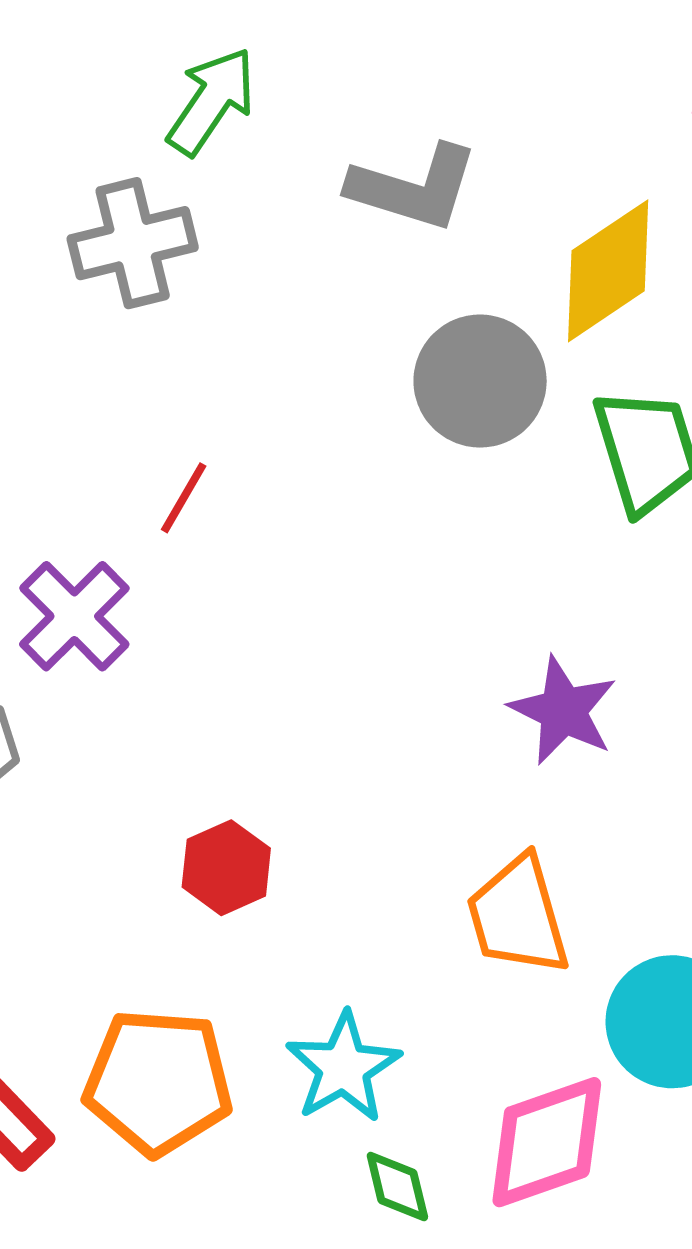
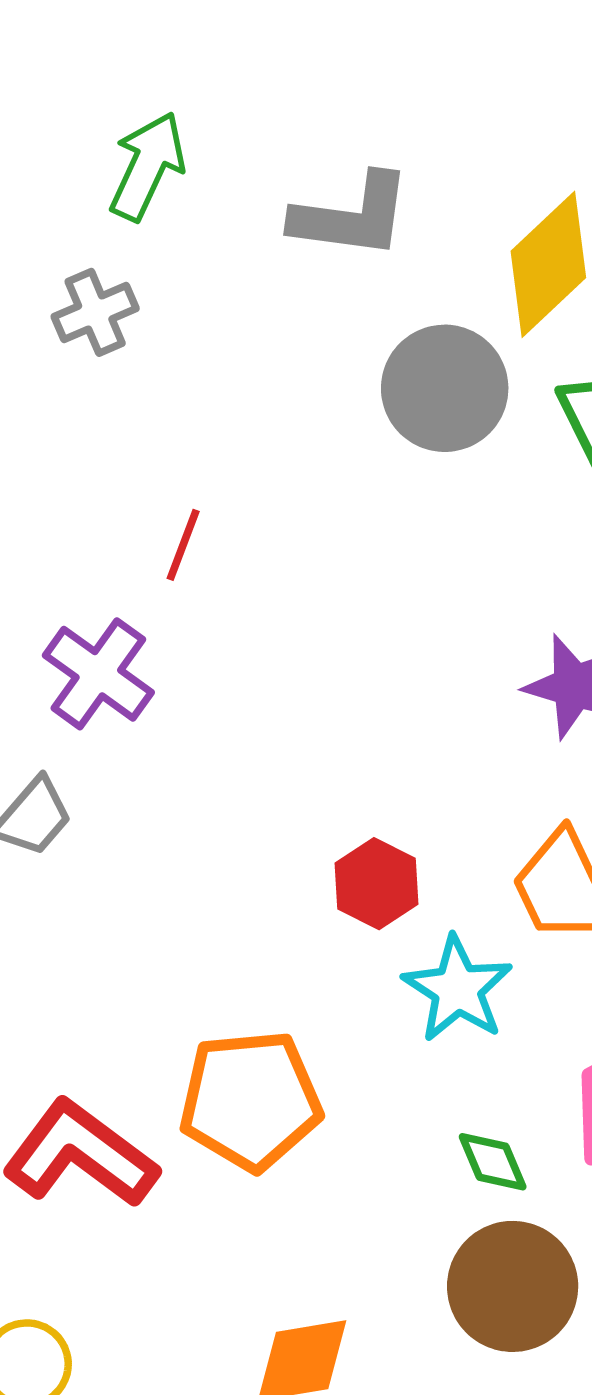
gray cross: (133, 243) -> (95, 312), size x0.7
red hexagon: (226, 868) -> (377, 884), moved
cyan star: (343, 1067) -> (458, 989), moved

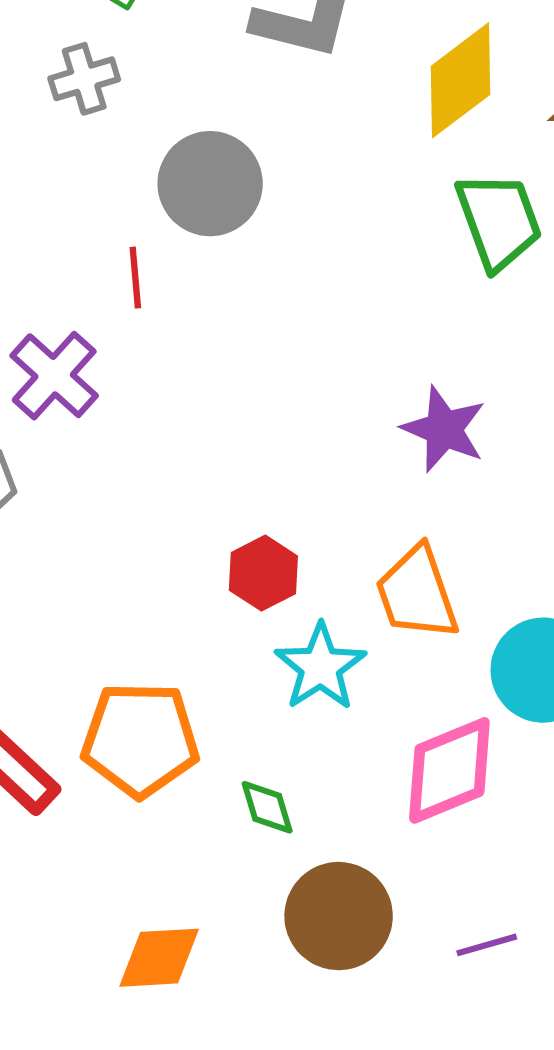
gray circle: (445, 388) -> (210, 184), moved
red line: (183, 545) -> (135, 278), turned -32
green diamond: (493, 1162) -> (267, 807), moved

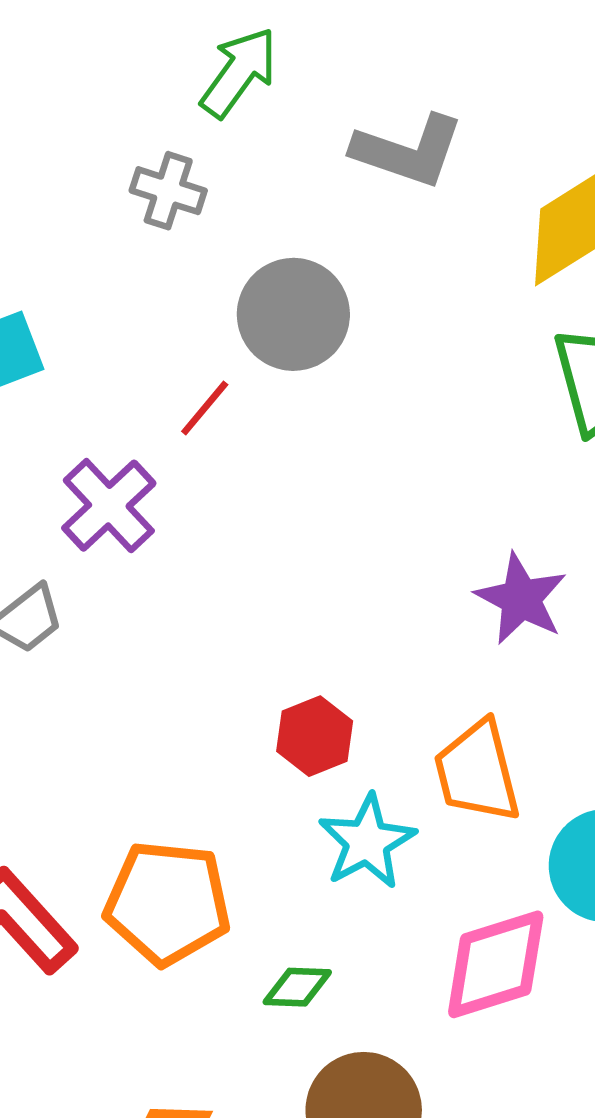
gray cross: (84, 79) -> (168, 191), turned 30
red line: (135, 278) -> (205, 408), turned 40
green diamond: (267, 807) -> (297, 987), turned -76

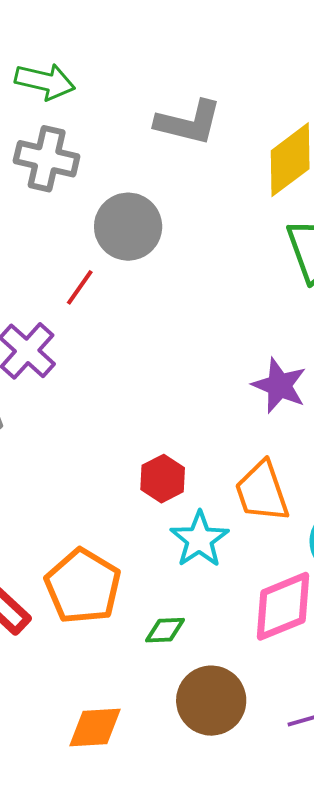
green arrow: (239, 72) -> (45, 81), moved, turned 72
gray cross: (168, 191) -> (47, 159), size x1.4
orange pentagon: (168, 903) -> (83, 586), turned 30

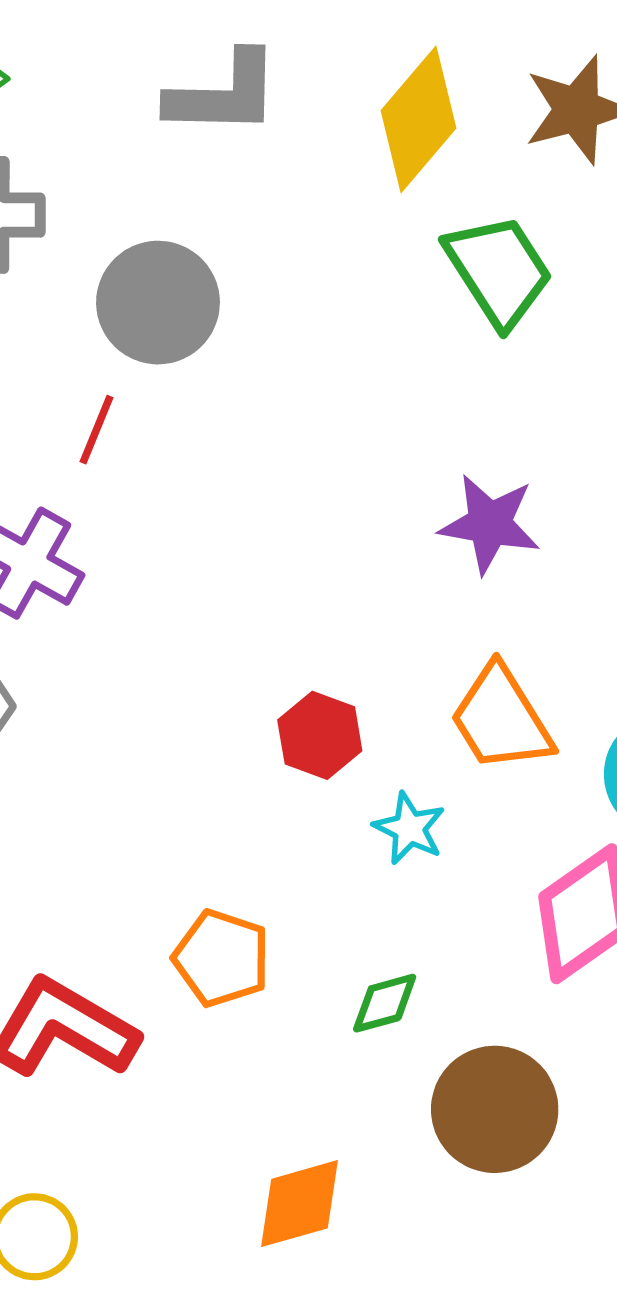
cyan star: (199, 539) -> (409, 828), size x0.7
orange pentagon: (83, 586) -> (222, 958), size x0.7

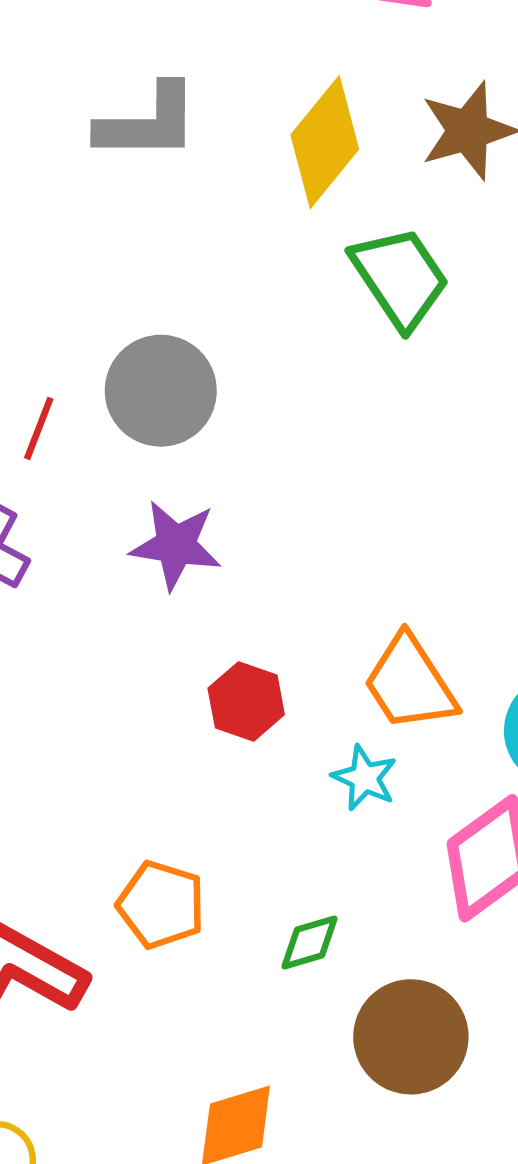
gray circle: (158, 303) -> (161, 391), moved
purple star: (490, 524) -> (176, 545), moved
cyan star: (409, 828) -> (364, 778), moved

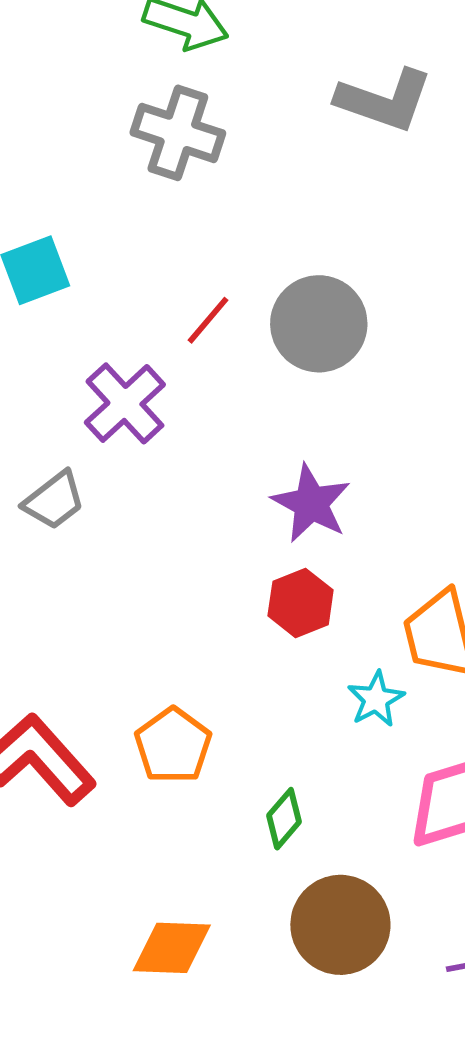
purple star: (176, 545) -> (311, 503), moved
green diamond: (309, 943) -> (284, 819), turned -52

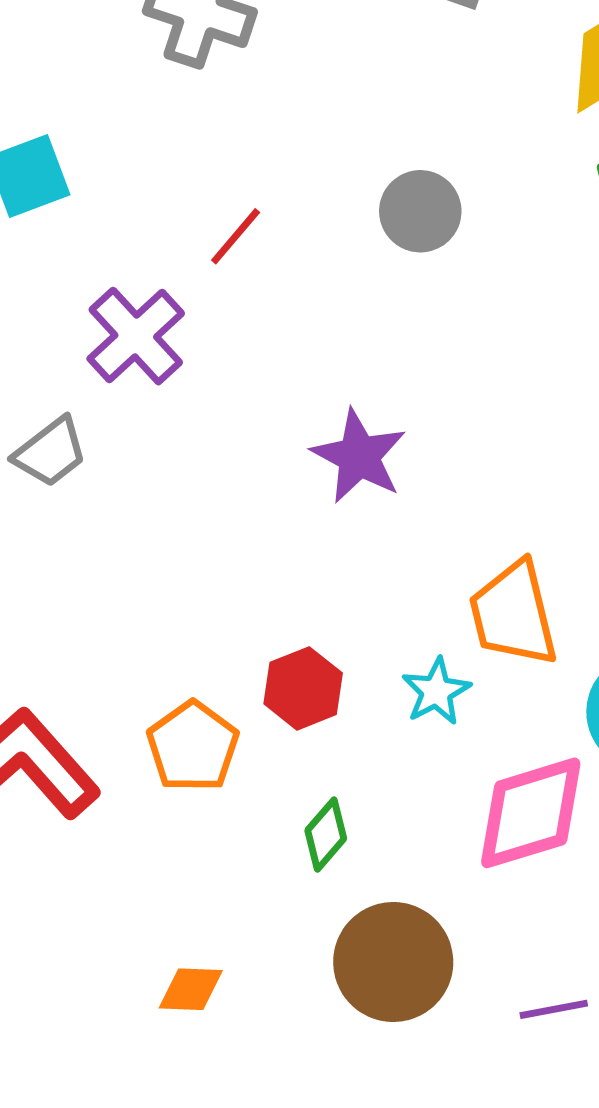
gray circle: (319, 324) -> (420, 211), moved, size x0.7
red hexagon: (301, 603) -> (303, 688), moved
orange diamond: (172, 948) -> (191, 989), size x0.7

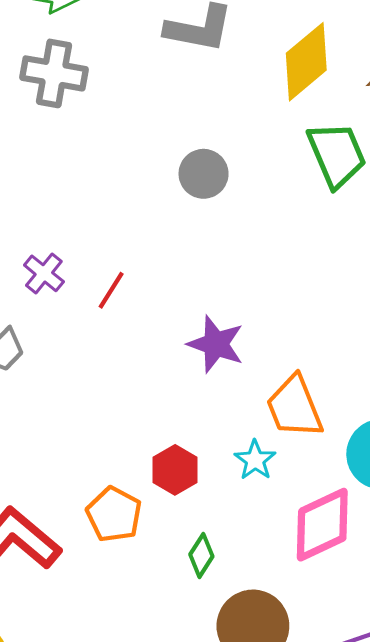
red line: (236, 236) -> (111, 290), moved
purple cross: (136, 336) -> (44, 273), size x0.7
purple star: (359, 456) -> (216, 344), moved

